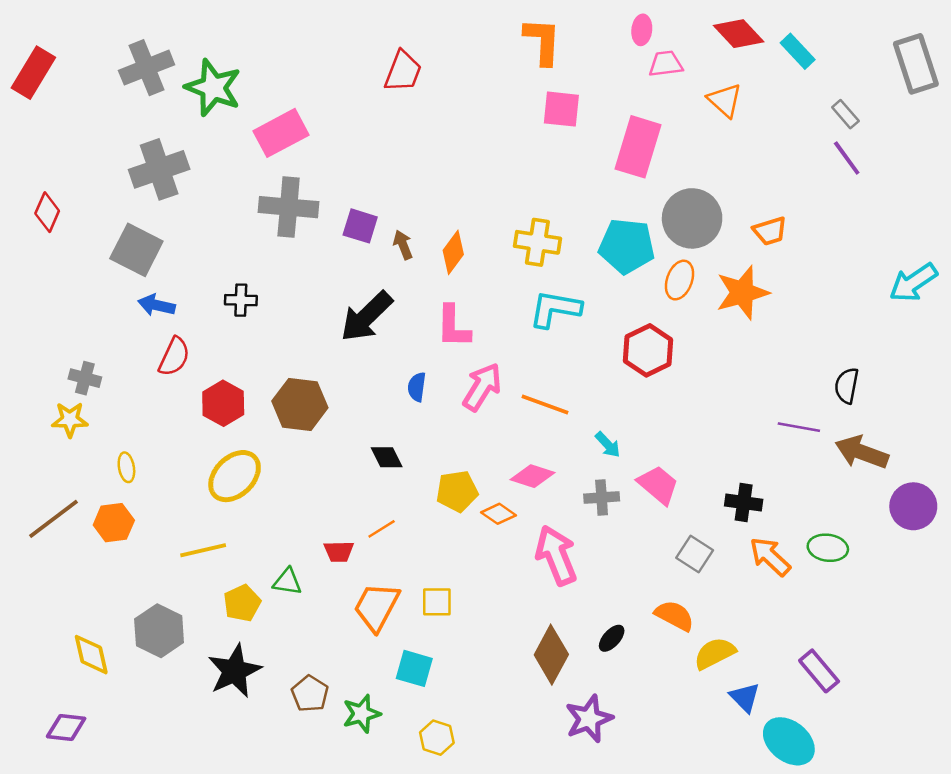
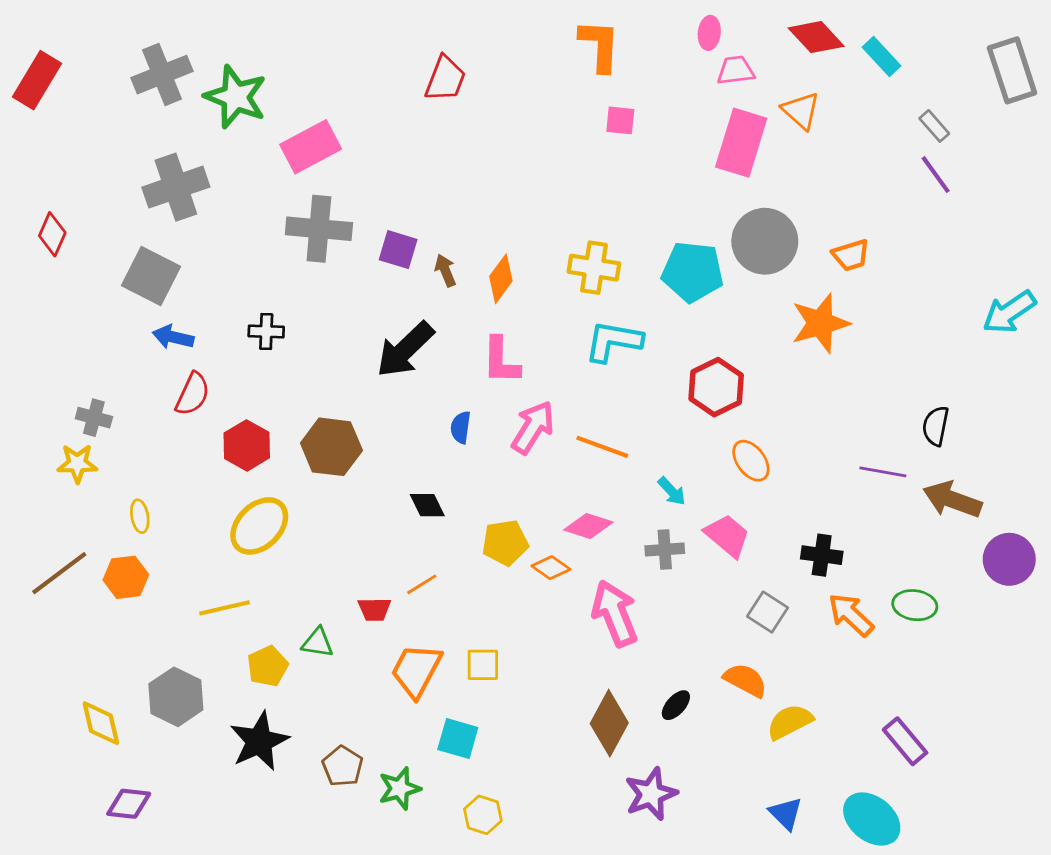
pink square: (561, 109) -> (620, 120), size x0.7
pink rectangle: (638, 147) -> (741, 143), moved
orange ellipse: (679, 280) -> (751, 461), moved, turned -57
blue triangle: (745, 697) -> (786, 813), moved
purple diamond: (66, 728) -> (129, 804), moved

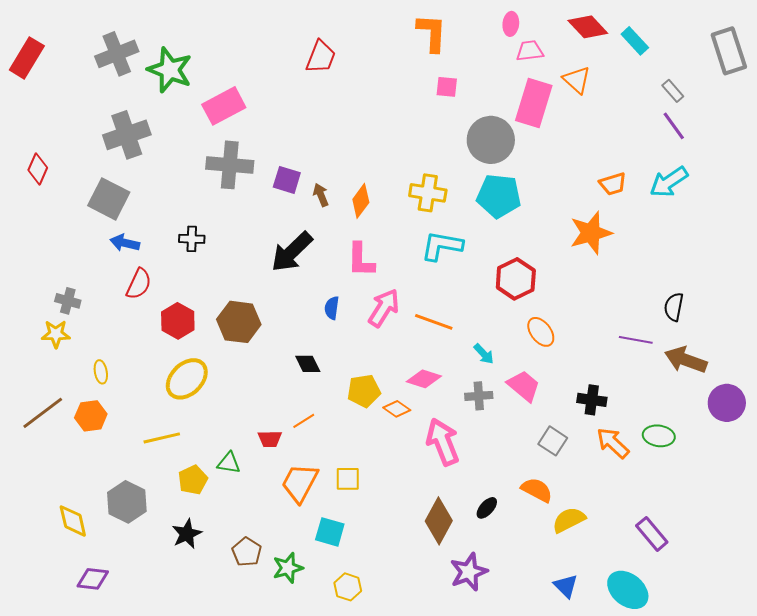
gray circle: (765, 241) -> (491, 140), moved
cyan arrow: (1009, 312) -> (669, 182), moved
black star: (259, 741) -> (187, 534), size x0.7

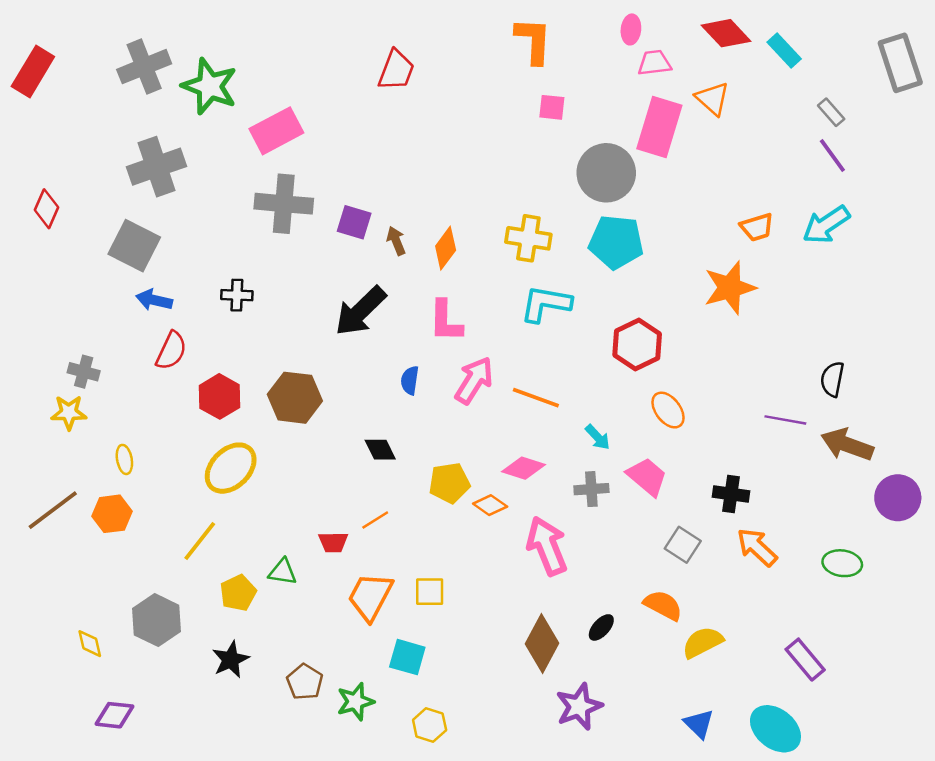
green ellipse: (659, 436) -> (842, 563), moved
yellow line: (162, 438) -> (200, 541), turned -39
yellow diamond: (73, 521) -> (90, 644), size x0.7

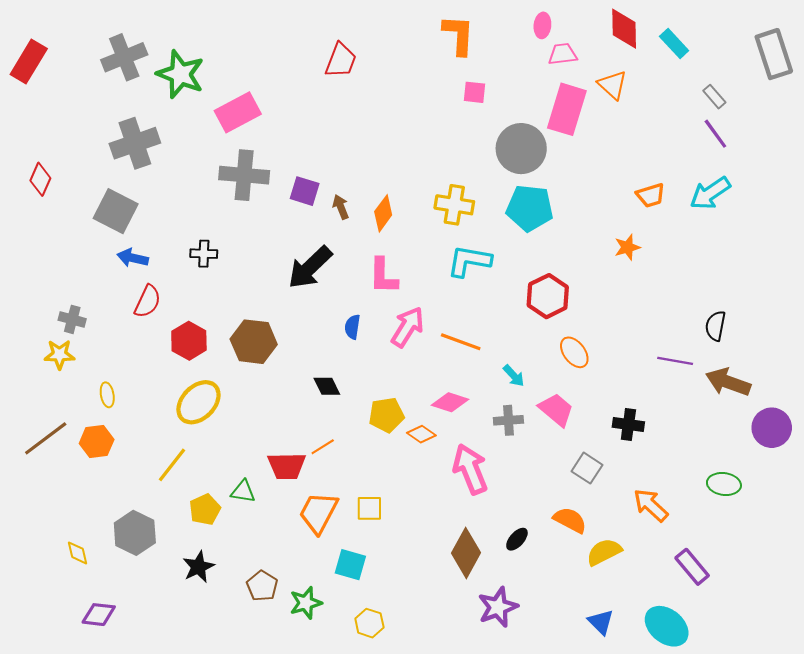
red diamond: (726, 33) -> (624, 29), turned 42
orange star: (730, 288) -> (627, 247), size x0.6
red trapezoid: (333, 542) -> (287, 466), size x1.5
orange arrow: (757, 547) -> (651, 505), moved

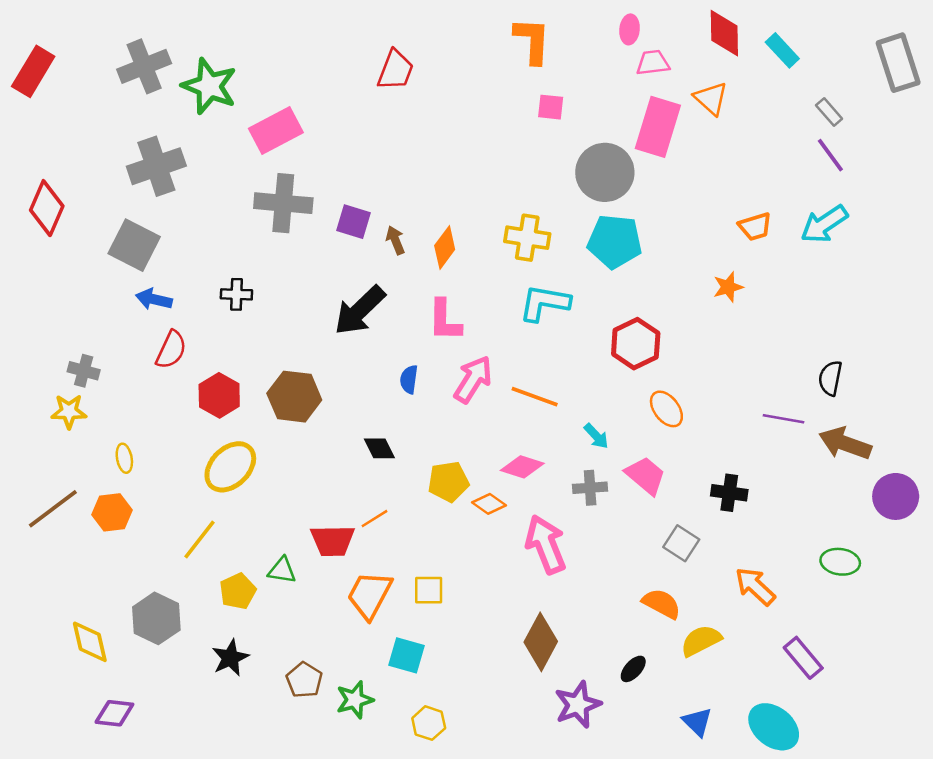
red diamond: (40, 179) -> (47, 208), size x1.4
black ellipse: (517, 539) -> (633, 669), moved
yellow diamond: (77, 553) -> (90, 642), size x1.5

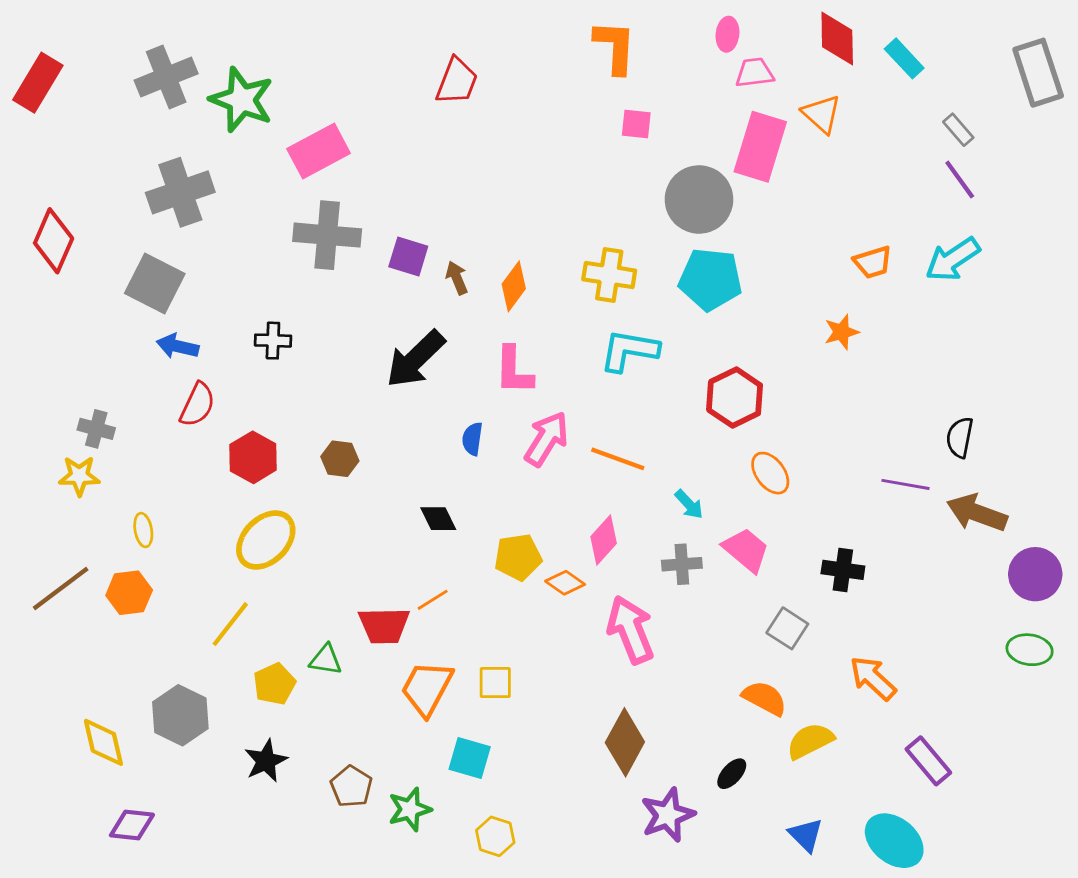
brown hexagon: (294, 397) -> (340, 459), size x0.6
pink diamond: (522, 467) -> (604, 540), turned -66
green ellipse: (840, 562) -> (1030, 650), moved

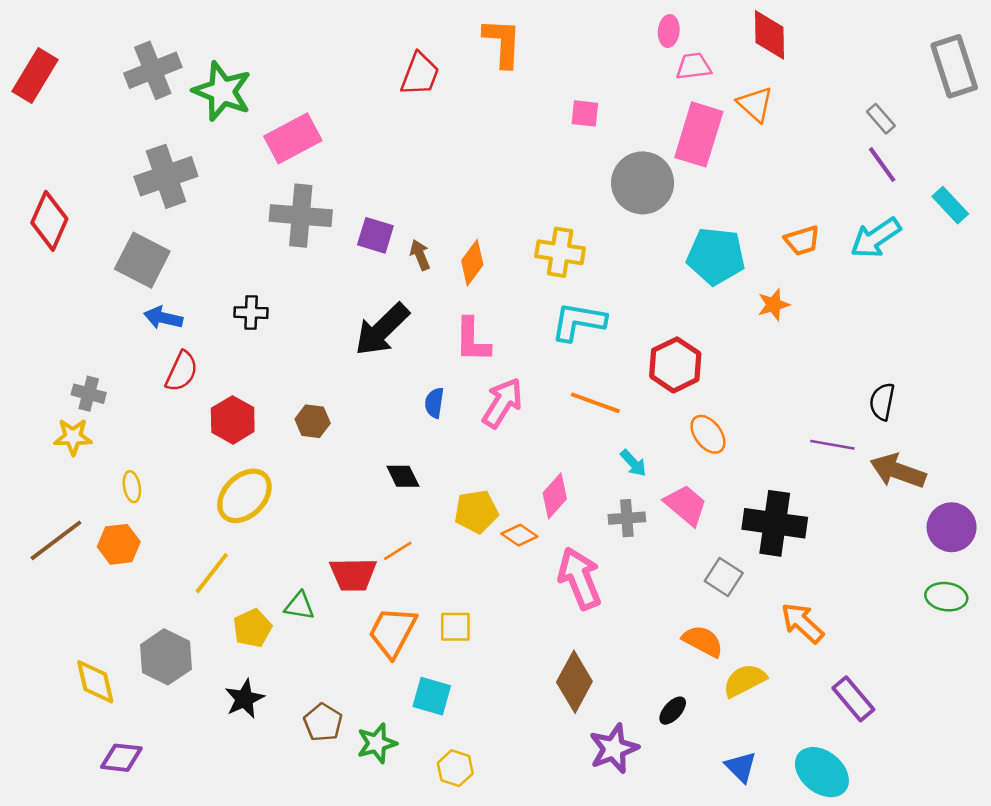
orange L-shape: (615, 47) -> (502, 43), moved
cyan rectangle: (904, 58) -> (950, 205), moved
cyan pentagon: (710, 279) -> (716, 256), moved
orange line: (618, 459) -> (595, 403), moved
black cross: (843, 570) -> (775, 523), size x1.6

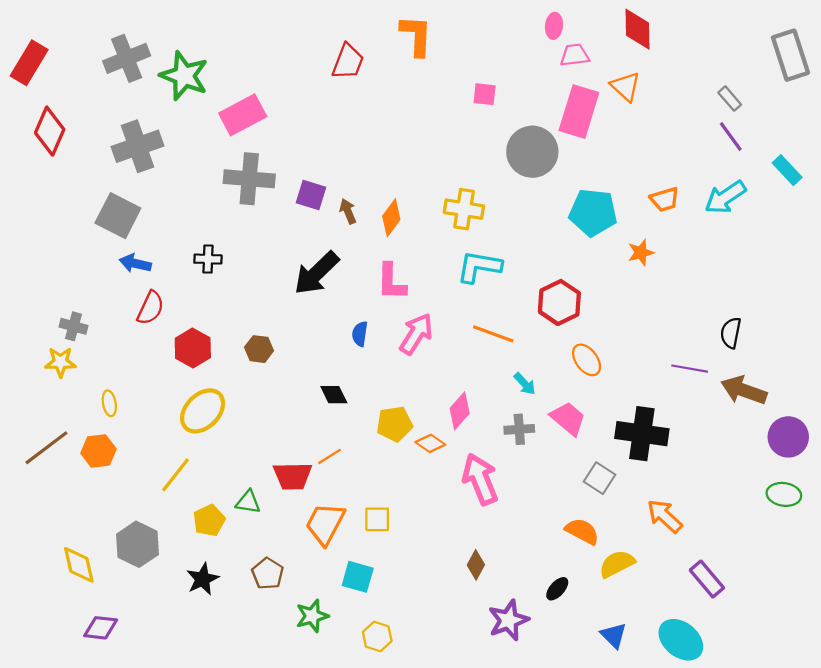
red diamond: (49, 221) -> (50, 131), moved
brown diamond: (574, 682) -> (476, 565), size x0.6
brown pentagon: (323, 722) -> (268, 574), moved

